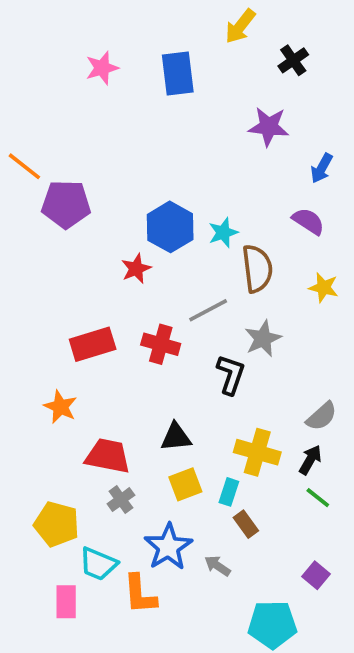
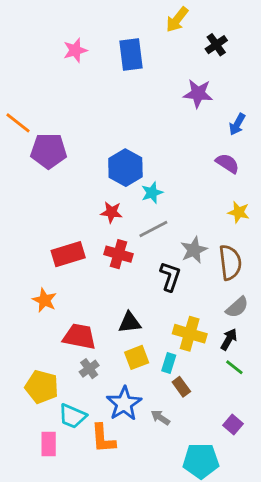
cyan star: (223, 233) -> (152, 193), moved
red star: (136, 269) -> (111, 212), moved, turned 30
brown semicircle: (257, 269) -> (230, 263), moved

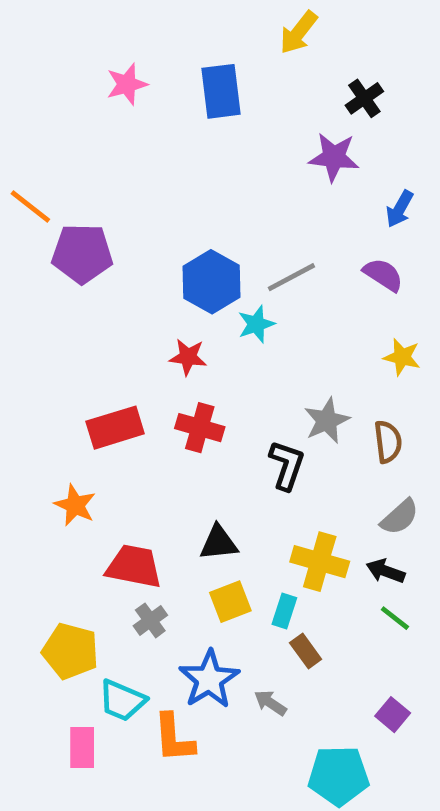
black cross: (216, 45) -> (364, 98), moved
gray line: (153, 229) -> (291, 277), moved
brown semicircle: (230, 263) -> (388, 442), size x0.7
black arrow: (229, 339) -> (386, 571), turned -100

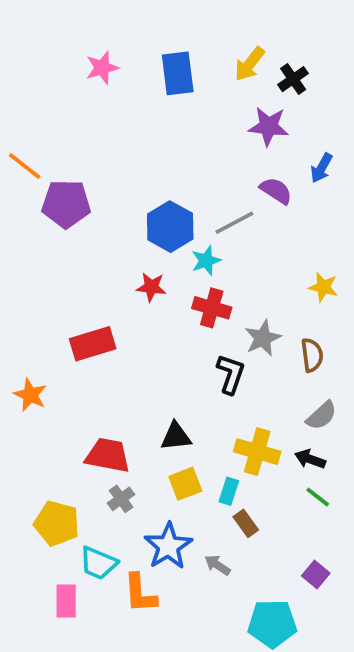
yellow arrow: (299, 32) -> (250, 64), moved
purple semicircle: (383, 275) -> (276, 191), moved
red cross: (200, 428) -> (212, 308), moved
orange star: (75, 505) -> (30, 395), moved

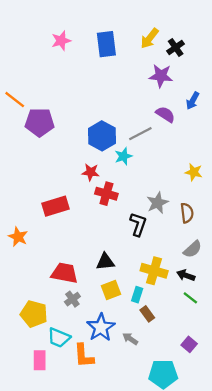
red cross: (212, 308) -> (106, 194), moved

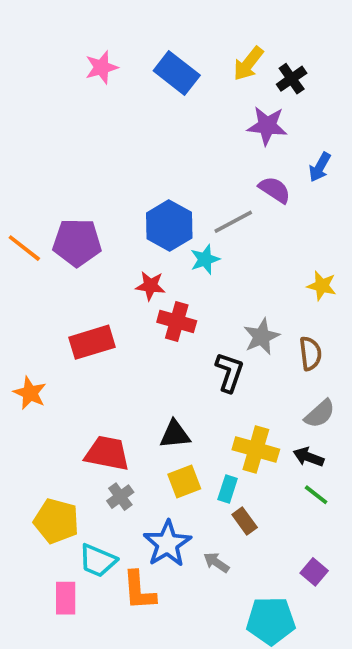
blue rectangle: (106, 44) -> (177, 73), turned -45
orange line: (15, 100) -> (24, 248), moved
purple pentagon: (40, 122) -> (77, 242), moved

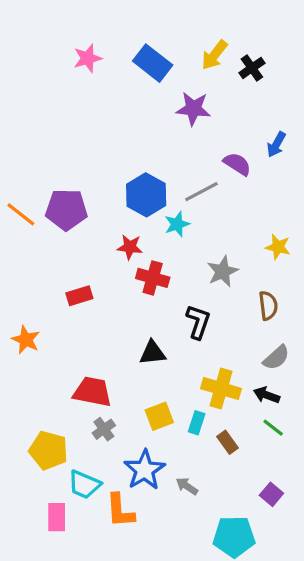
purple star: (267, 126) -> (193, 109), moved
gray star: (261, 337) -> (223, 271), moved
red rectangle: (92, 342) -> (79, 296), size x0.7
black triangle: (175, 434) -> (153, 353), moved
brown rectangle: (245, 521) -> (227, 442), moved

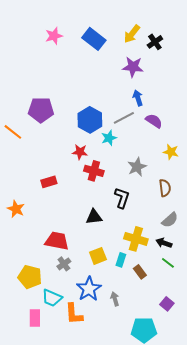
purple star: (193, 109) -> (133, 67), moved
blue arrow: (276, 144) -> (138, 98), moved, turned 133
purple semicircle: (237, 164) -> (154, 121), moved
purple pentagon: (66, 210) -> (41, 110), moved
gray arrow: (187, 486) -> (115, 299), turned 40

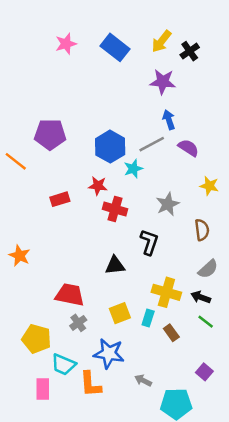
red rectangle: (49, 182) -> (60, 199), moved
blue star: (89, 289) -> (109, 354), turned -30
gray arrow: (115, 299) -> (143, 380), moved, turned -48

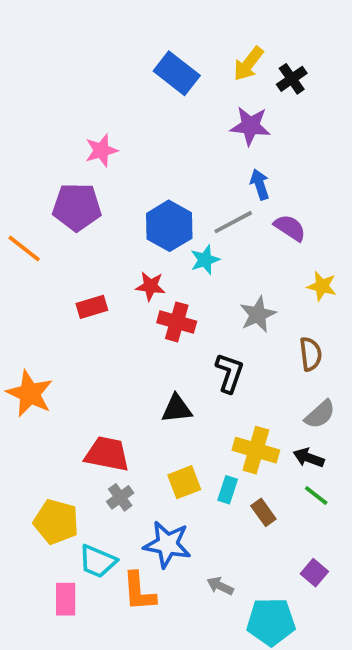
pink star: (66, 44) -> (101, 150), moved
orange star: (19, 256) -> (30, 394), size x1.4

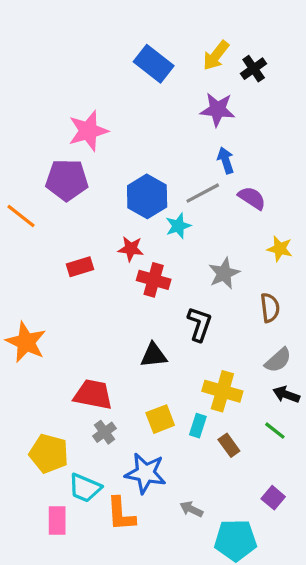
pink star: (101, 150) -> (88, 131), size x1.4
black arrow: (309, 458) -> (286, 395), moved

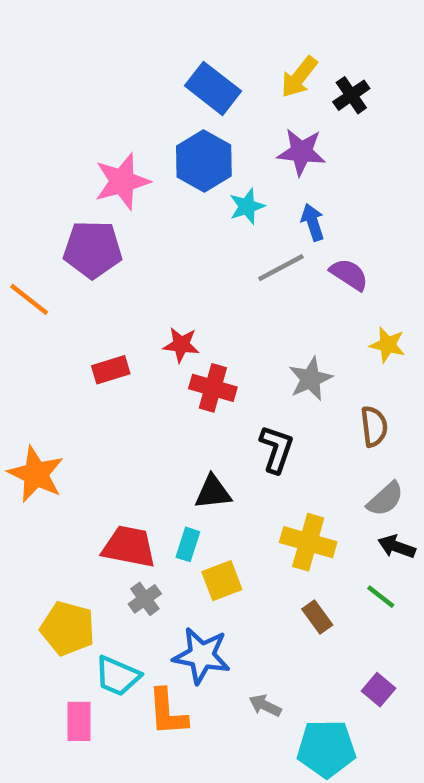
blue hexagon: (147, 196) -> (204, 161), moved
cyan star: (178, 226) -> (247, 206), moved
cyan rectangle: (198, 426) -> (188, 544), moved

